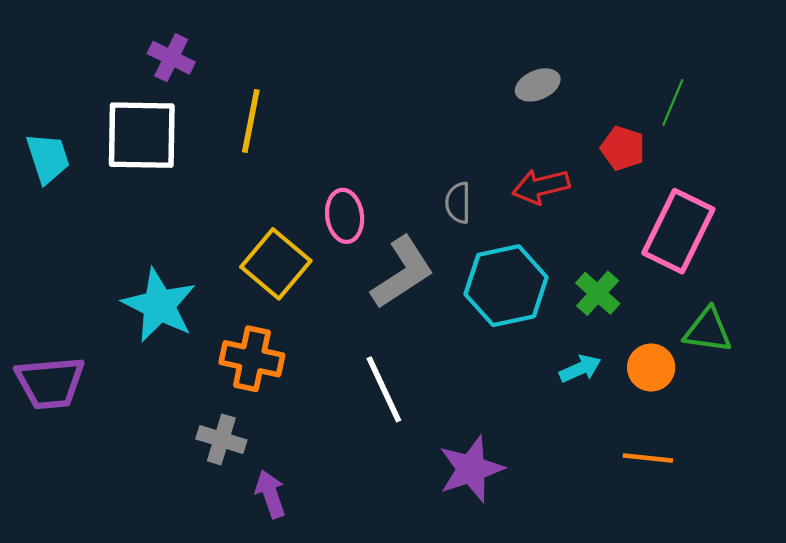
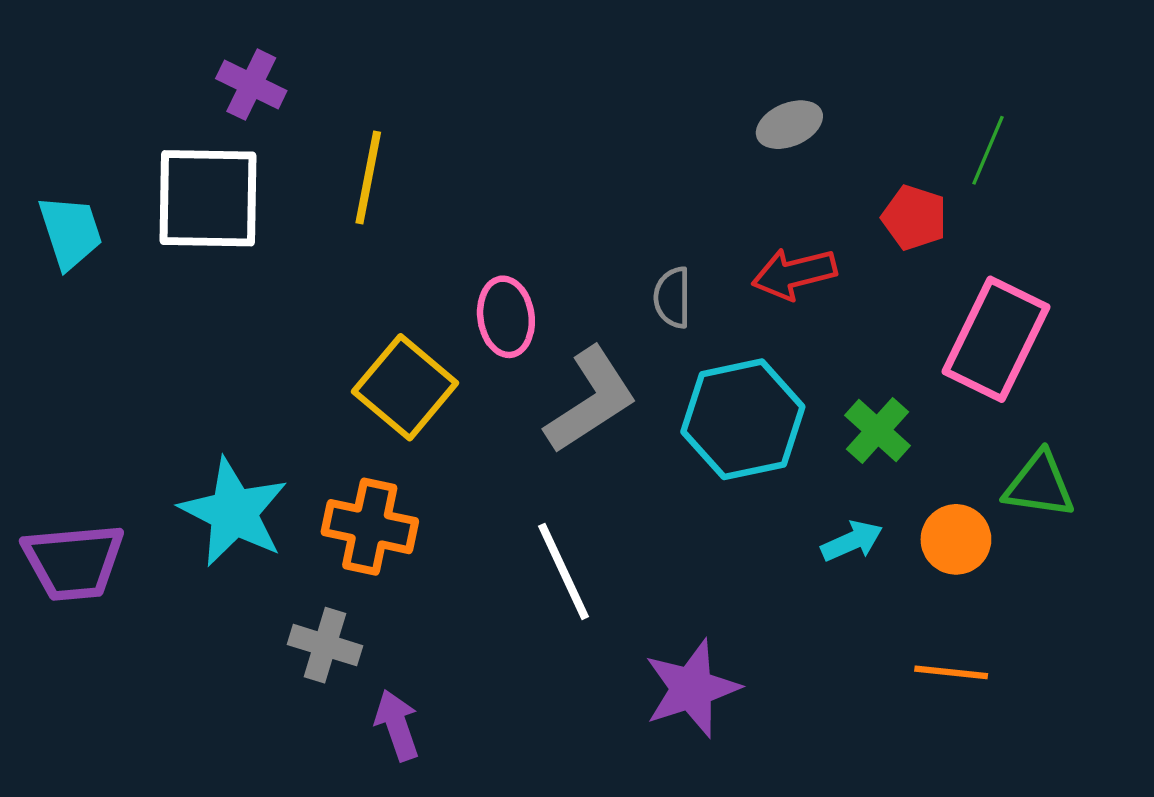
cyan star: (159, 305) -> (234, 512), moved

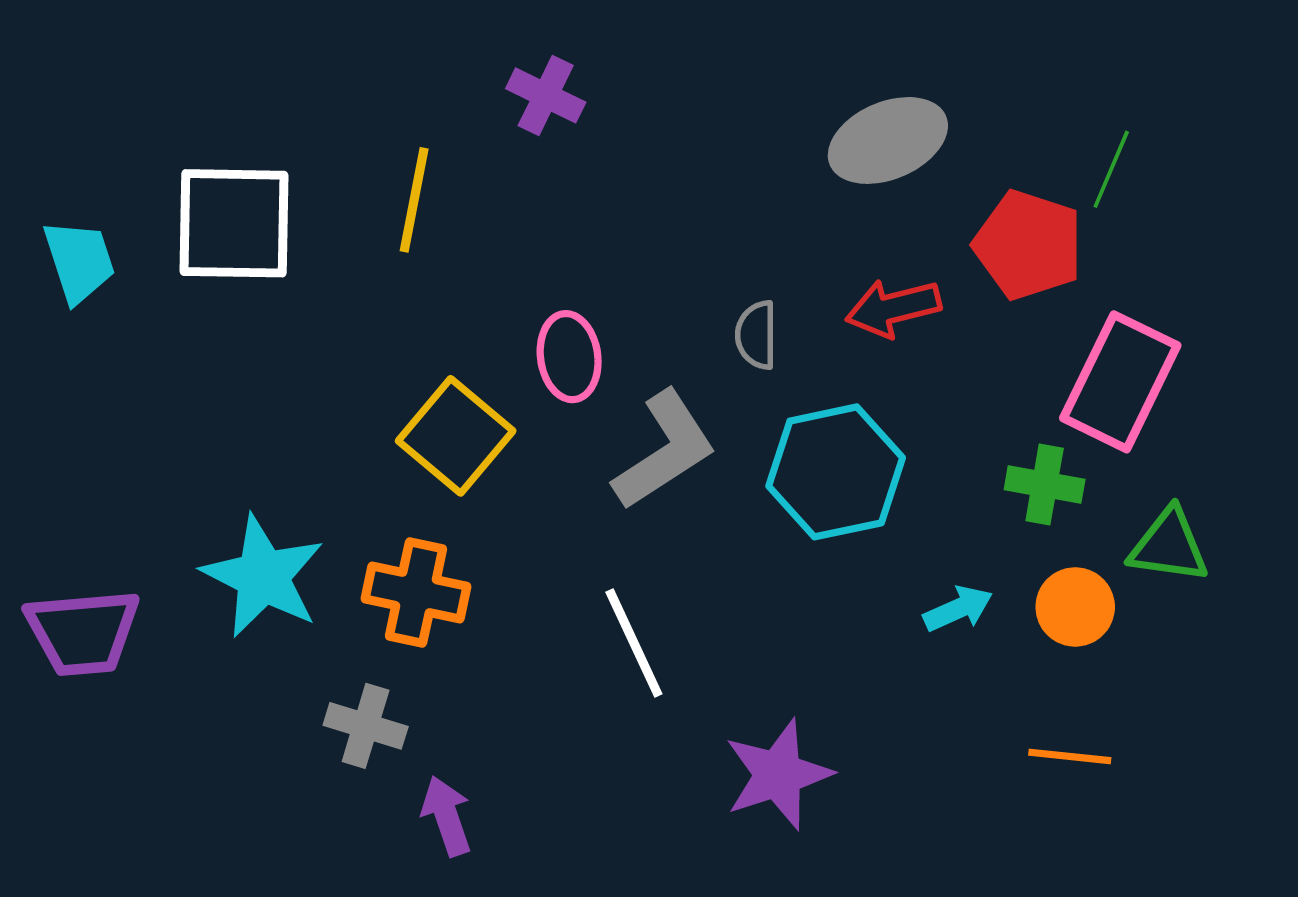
purple cross: (251, 85) -> (546, 95), moved
gray ellipse: (789, 125) -> (888, 140), size x1.6
red pentagon: (914, 218) -> (1028, 245), size x1.5
green cross: (877, 431) -> (1045, 485), moved, turned -32

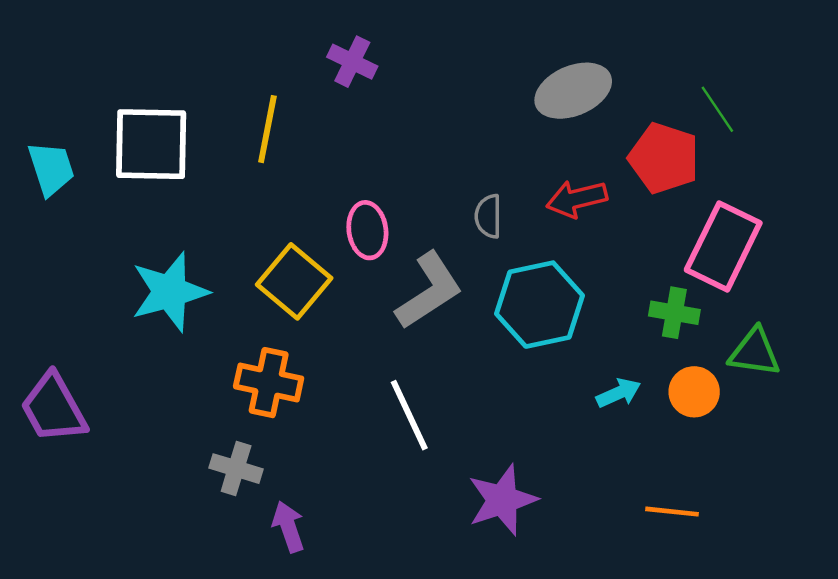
green line: (1111, 169) -> (717, 109), turned -57
cyan star: (263, 576) -> (170, 292), moved, turned 30
purple trapezoid: (83, 632) -> (53, 408), turned 66
orange line: (1070, 756) -> (672, 512), moved

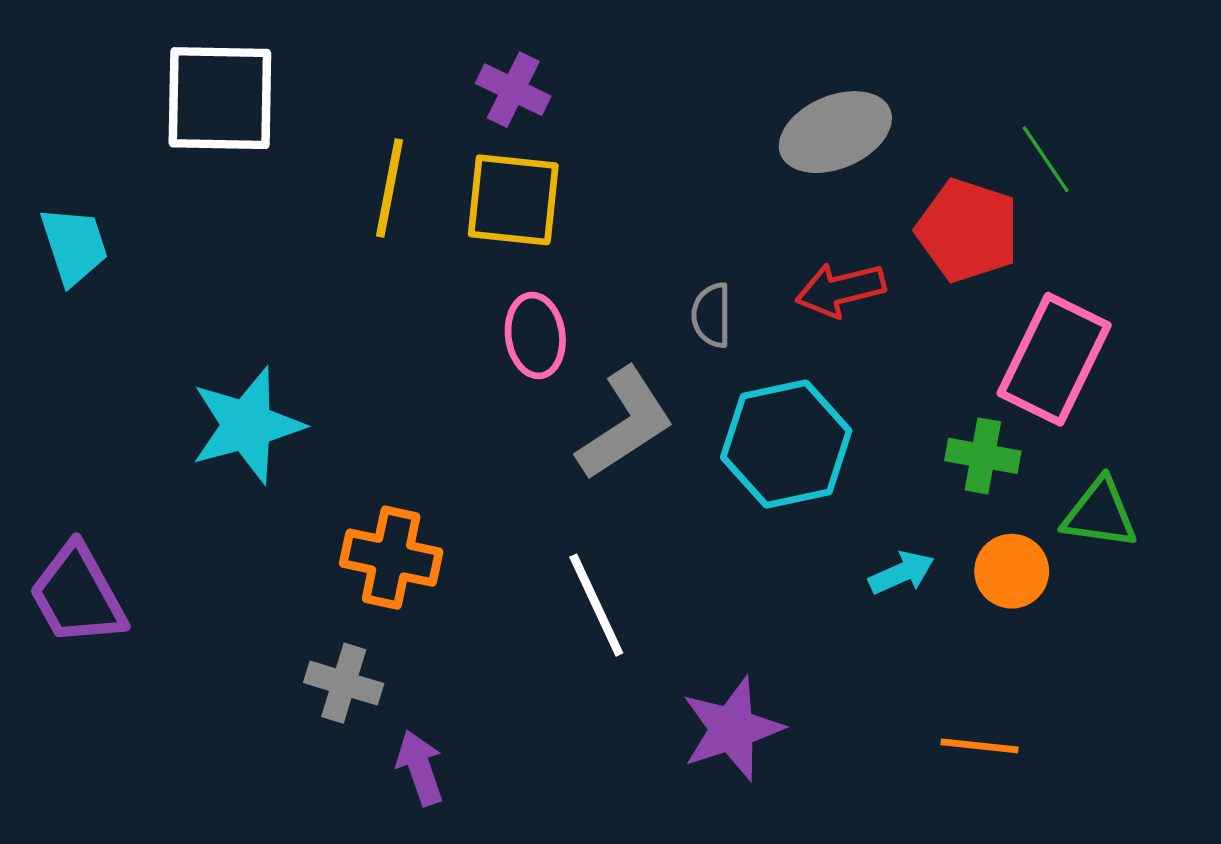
white square: (151, 144) -> (220, 98), moved
yellow square: (294, 281) -> (513, 200), moved, turned -34

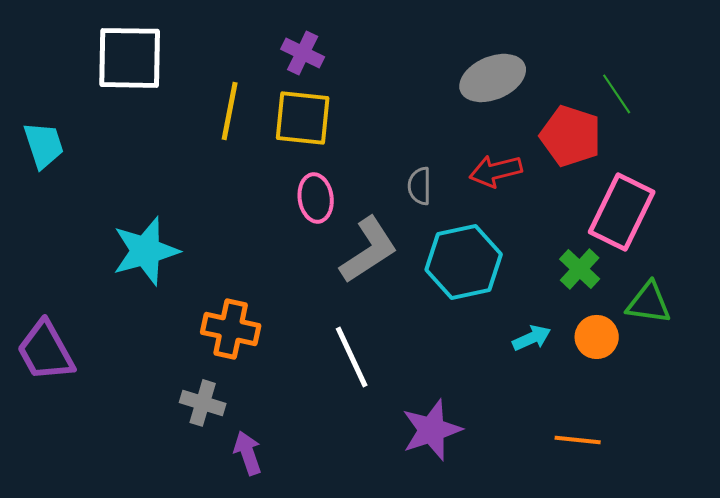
green cross: (983, 456) -> (580, 269), turned 33

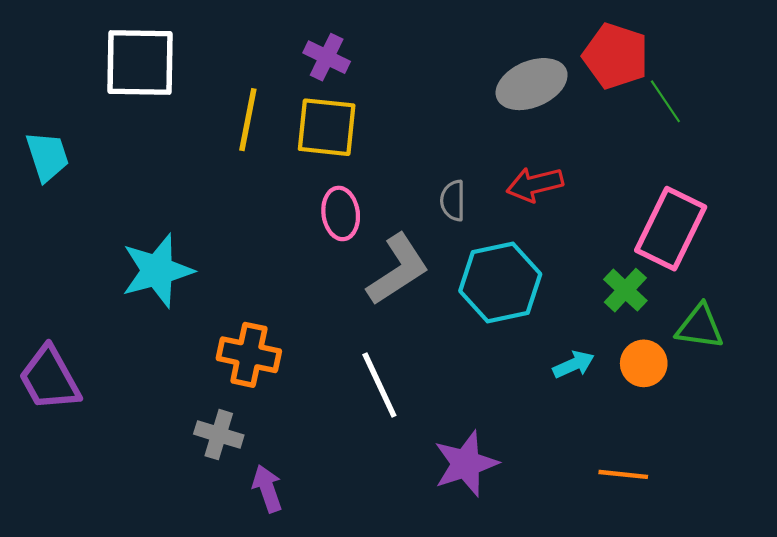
red pentagon: (571, 136) -> (616, 56), moved

